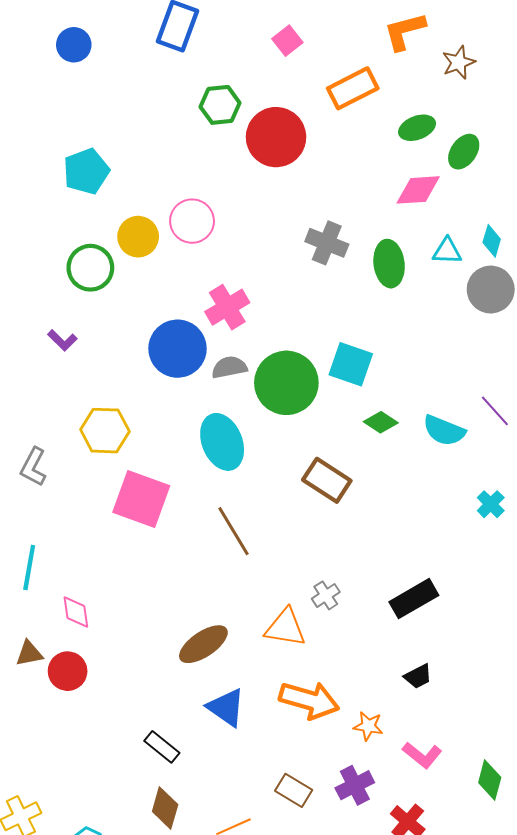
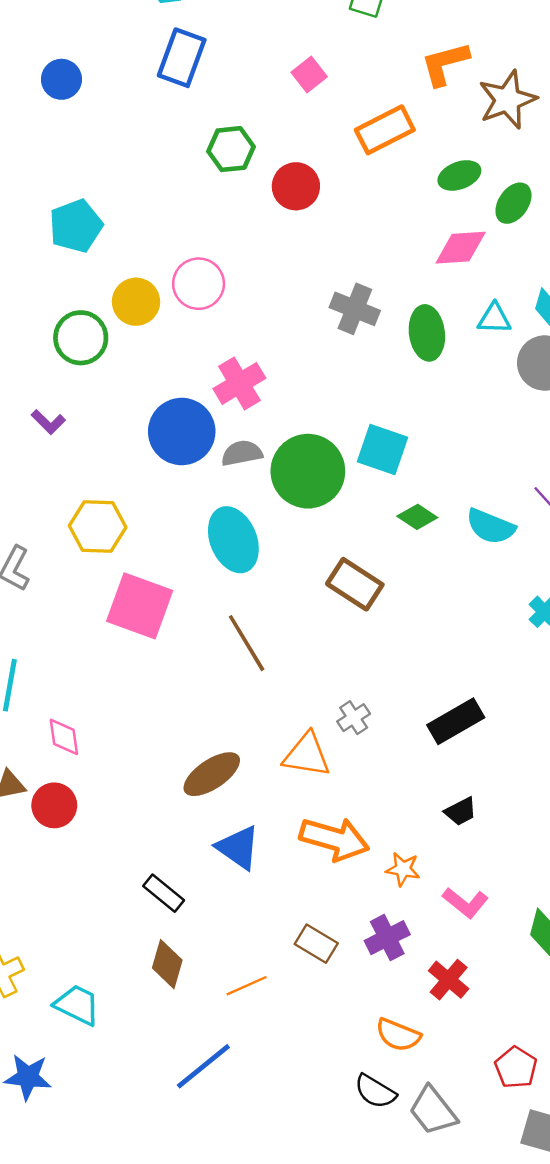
brown star: (459, 62) -> (507, 100), size x1.5
red circle: (276, 137) -> (296, 186), size x0.7

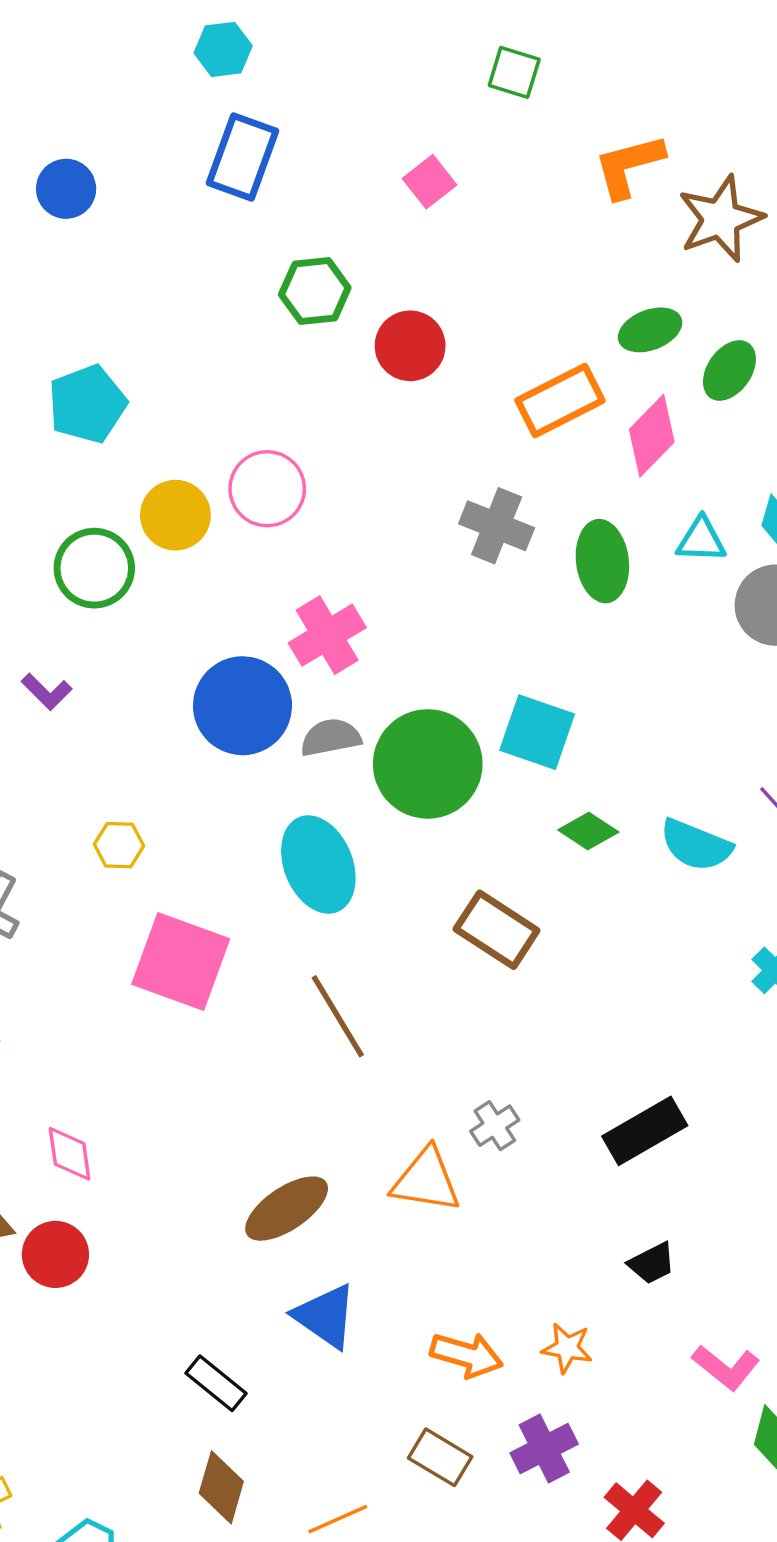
orange rectangle: (385, 130) -> (560, 400), moved
pink diamond: (461, 248) -> (652, 436), turned -42
yellow hexagon: (98, 526) -> (119, 845), size x0.6
orange arrow: (334, 839) -> (467, 1355), moved, size x0.7
pink L-shape: (465, 903) -> (726, 1367), moved

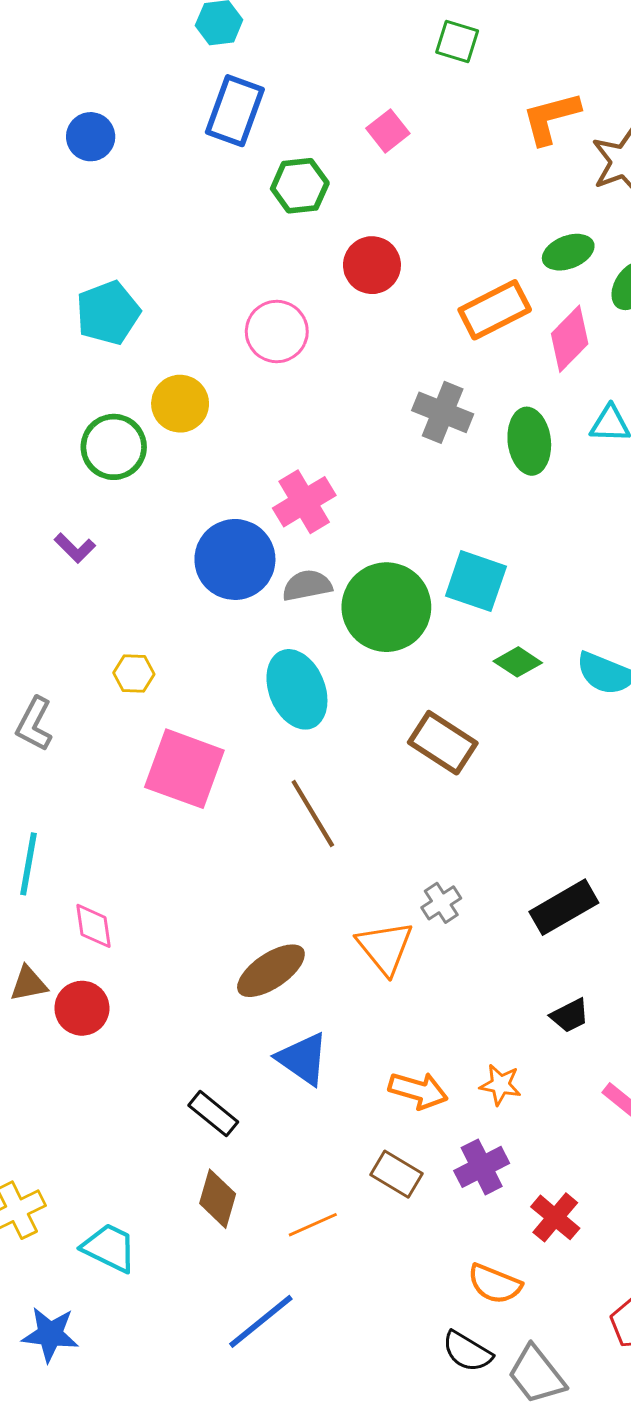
green hexagon: (315, 291) -> (300, 186), moved
pink circle: (267, 489) -> (277, 331), moved
orange triangle: (426, 1180) -> (385, 948), turned 42

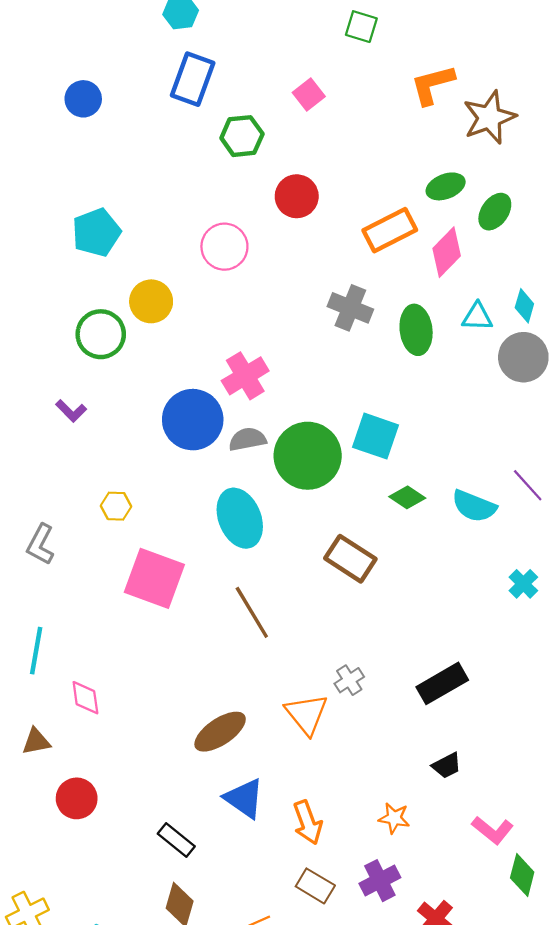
red circle: (82, 1008) -> (77, 798), moved
orange arrow: (418, 1090) -> (308, 822), moved, turned 54

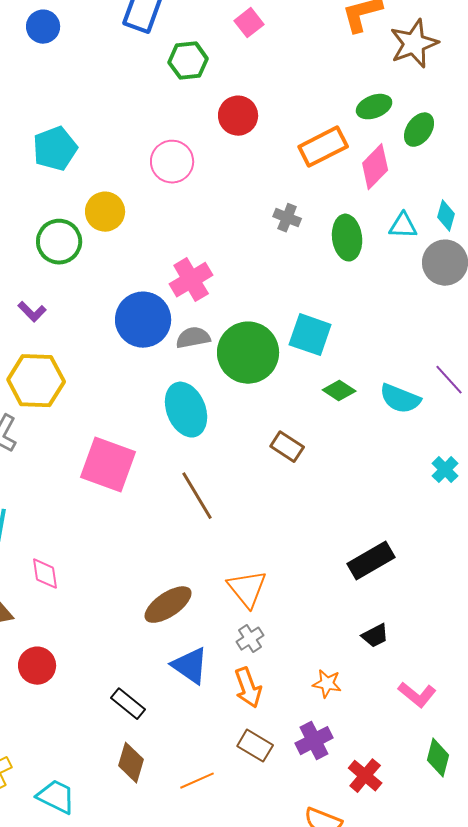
gray cross: (350, 308) -> (287, 218), size x0.7
yellow hexagon: (116, 506) -> (36, 381), moved, size x2.0
brown rectangle: (350, 559) -> (287, 447), size x0.7
gray cross: (349, 680) -> (250, 639), moved
green diamond: (522, 875) -> (438, 758), moved

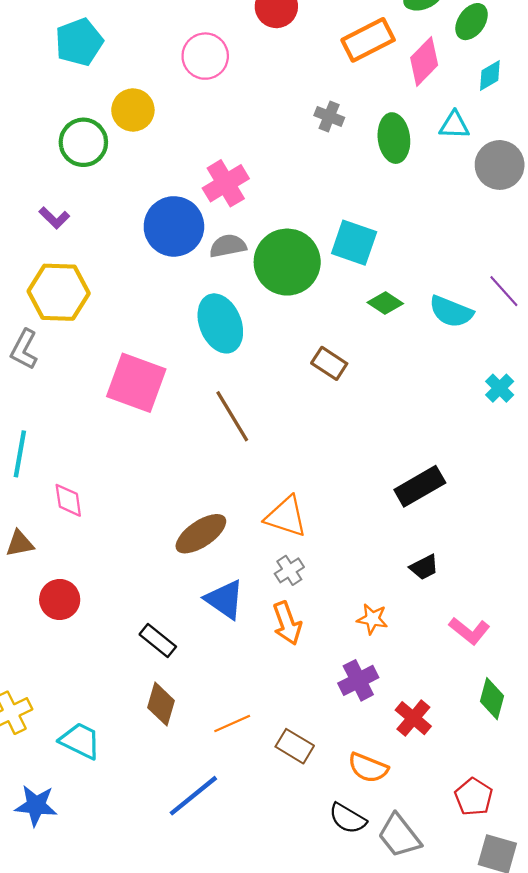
cyan diamond: (446, 216) -> (490, 75), moved, turned 44
orange triangle: (247, 589) -> (286, 516), turned -33
brown rectangle: (255, 746) -> (295, 746), moved

